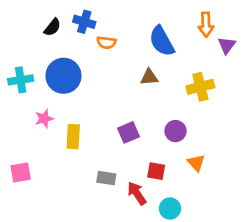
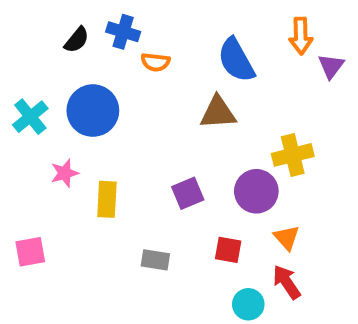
brown triangle: (149, 77) -> (218, 113), size x1.4
cyan cross: (21, 80) -> (30, 117), turned -30
yellow cross: (200, 87) -> (293, 155), moved
purple circle: (175, 131) -> (256, 191), size x1.4
red arrow: (137, 193) -> (287, 282), moved

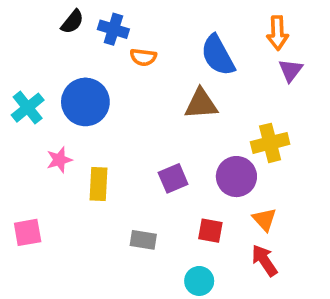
black semicircle: (77, 40) -> (72, 22), moved
purple triangle: (331, 66) -> (291, 70), moved
cyan circle: (248, 304) -> (199, 281), moved

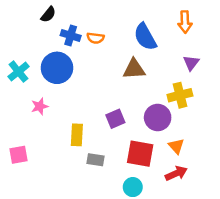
blue cross: (113, 29) -> (71, 36), moved
purple triangle: (291, 70) -> (191, 63), moved
yellow rectangle: (98, 184) -> (77, 135), moved
red square: (210, 231) -> (140, 154), size x1.6
red arrow: (264, 260) -> (176, 173), turned 100

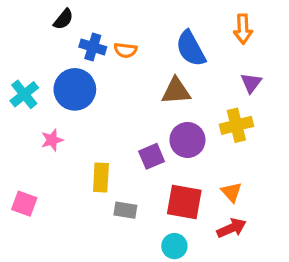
purple circle: (158, 118) -> (187, 140), moved
pink square: (18, 155) -> (24, 204), turned 30

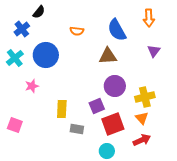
blue cross: (93, 47) -> (22, 29), moved, turned 35
yellow cross: (236, 125) -> (145, 97), moved
purple square: (152, 156) -> (97, 106), moved
red square: (184, 202) -> (113, 124), turned -30

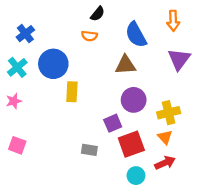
black semicircle: (39, 12) -> (98, 14), moved
purple triangle: (154, 51) -> (179, 59), size x1.5
pink star: (32, 86) -> (14, 101), moved
yellow rectangle: (62, 109) -> (72, 92), moved
cyan circle: (107, 151) -> (136, 176), moved

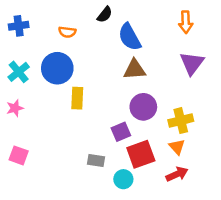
blue cross: (25, 34) -> (19, 26), moved, turned 30
blue semicircle: (136, 35) -> (130, 37), moved
orange semicircle: (89, 36) -> (67, 32), moved
cyan circle: (136, 176) -> (123, 179), moved

